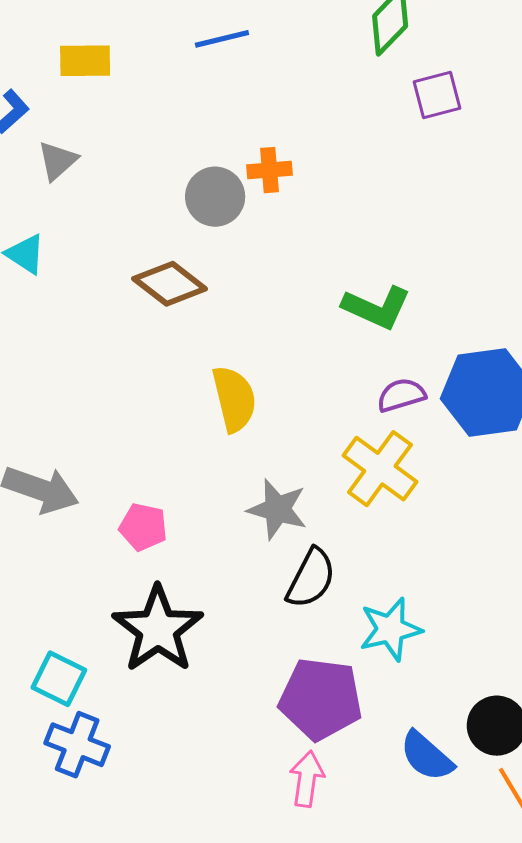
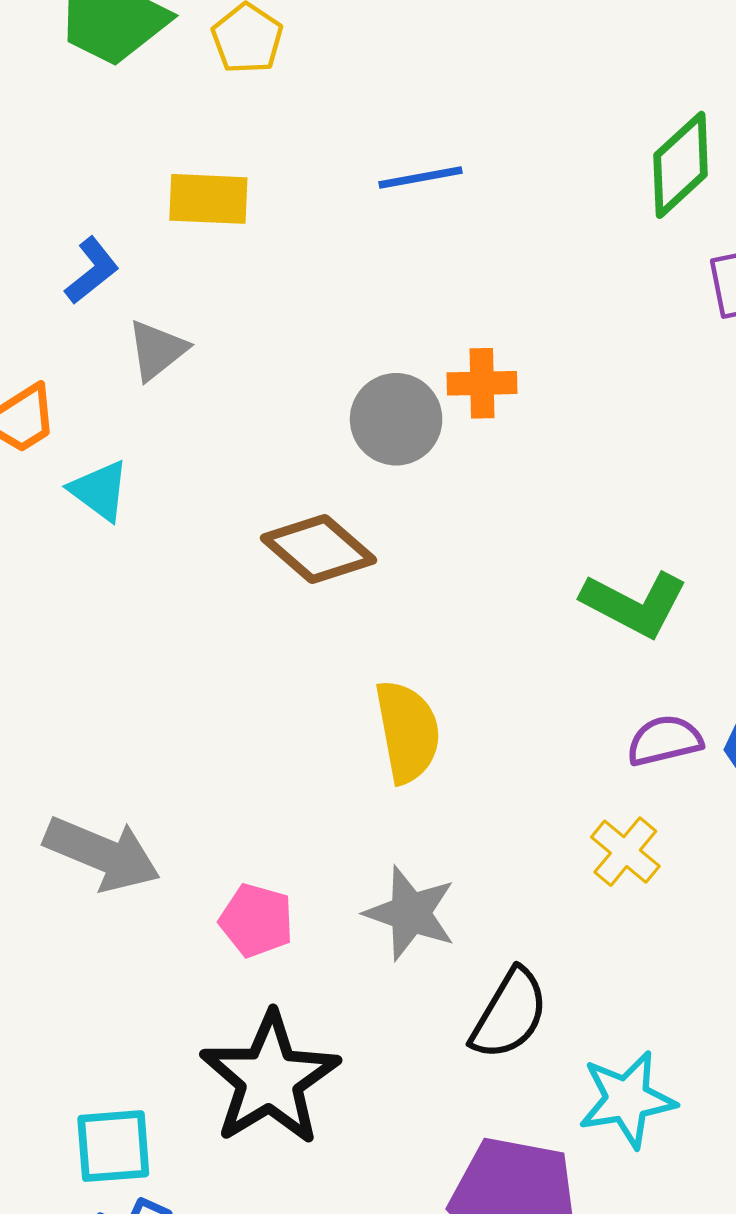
yellow cross: (380, 469) -> (625, 852), size x0.6
gray star: (277, 509) -> (410, 913), moved
cyan square: (59, 679) -> (113, 1146), turned -34

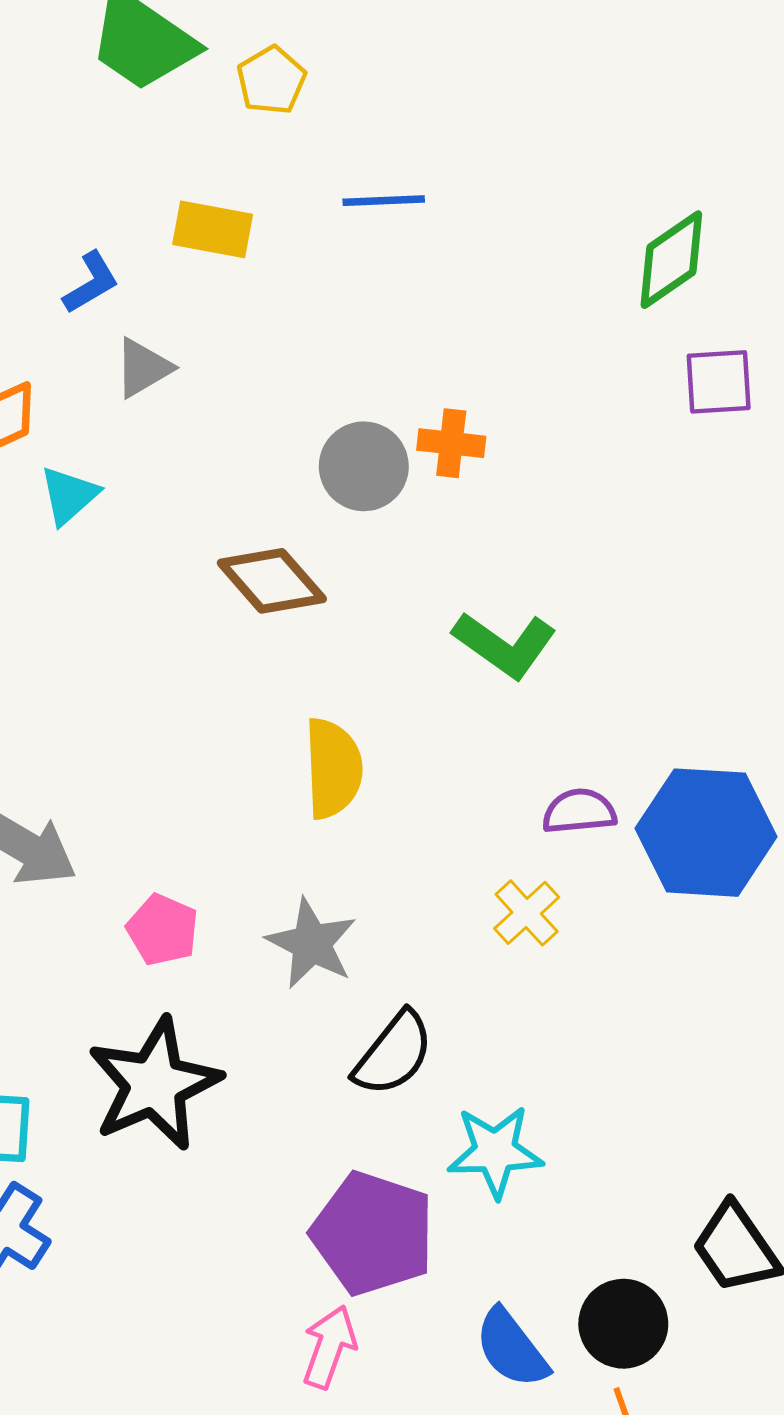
blue line: (421, 177) -> (384, 201), moved
cyan triangle: (100, 491) -> (69, 495), turned 34
green L-shape: (634, 604) -> (505, 645), moved

